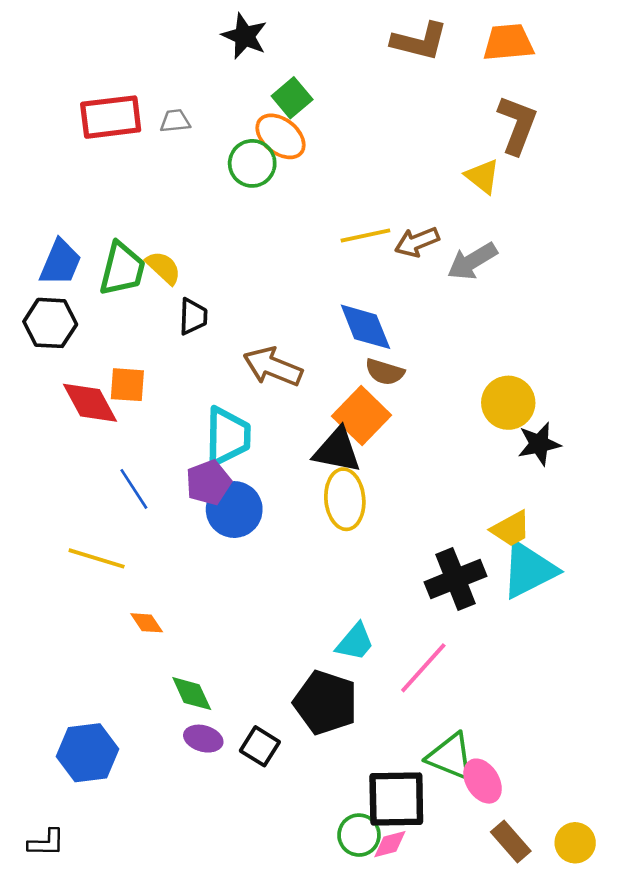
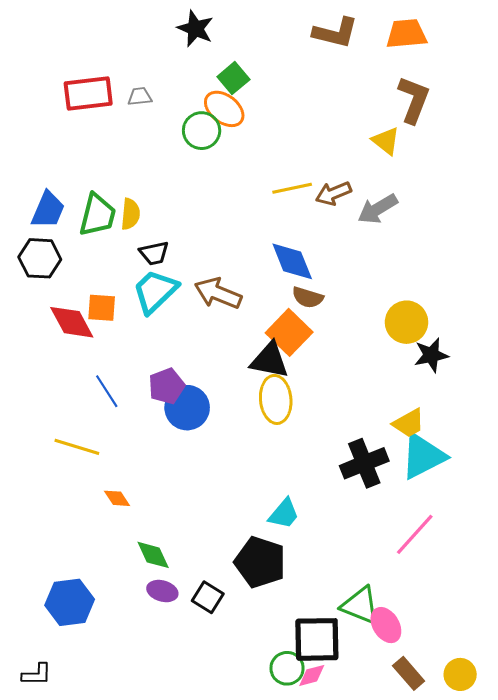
yellow semicircle: (163, 268) -> (130, 214), turned 52
black trapezoid: (193, 317) -> (154, 253), turned 76
cyan trapezoid: (228, 436) -> (155, 291), moved, turned -135
pink line: (423, 668) -> (415, 534), moved

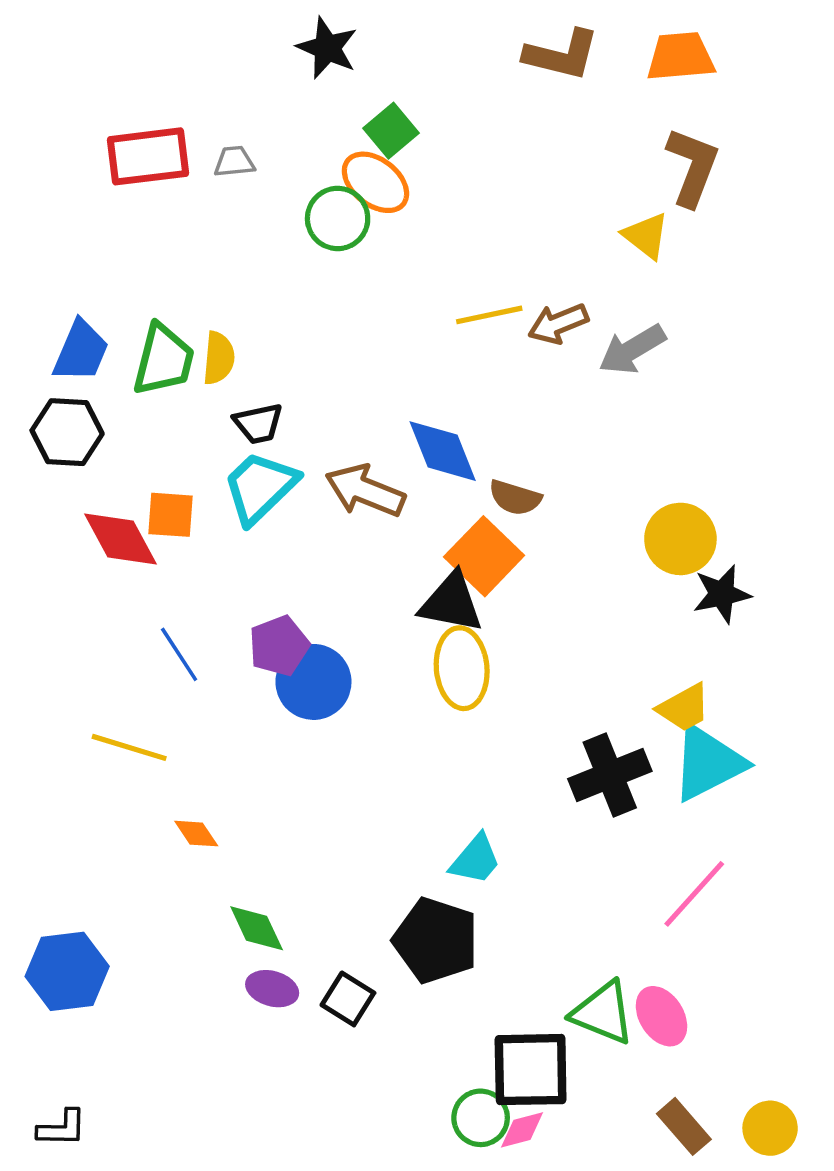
blue diamond: (292, 261) -> (443, 451), moved
blue hexagon: (70, 602) -> (67, 971), moved
pink ellipse: (386, 625) -> (661, 1016), moved

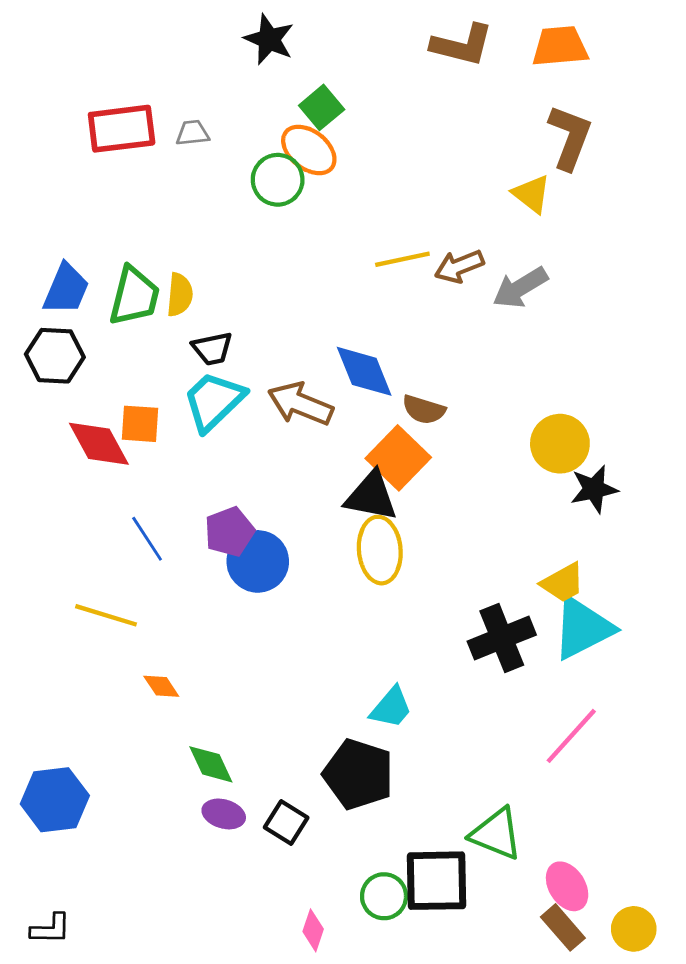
pink ellipse: (661, 1016) -> (567, 886), moved
green circle: (481, 1118) -> (384, 896), moved
pink diamond: (522, 1130) -> (313, 930), moved, turned -57

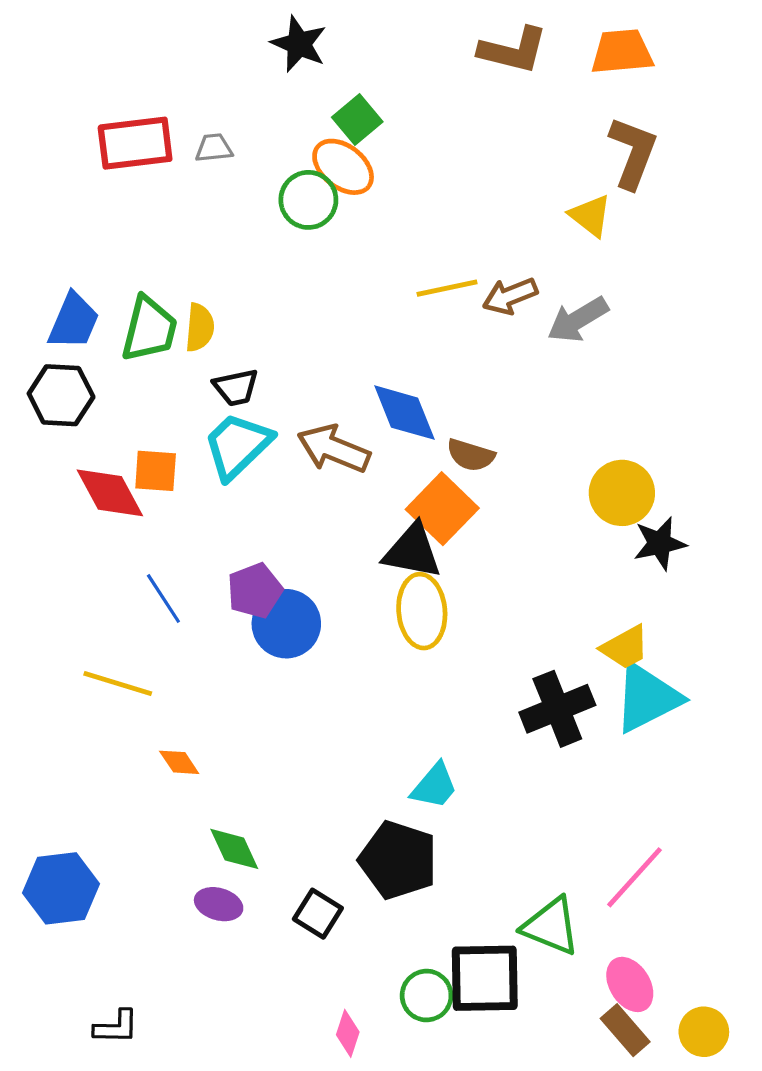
pink line: (571, 736) -> (635, 877), moved
purple ellipse: (224, 814) -> (219, 904), moved
black L-shape: (51, 929) -> (116, 1027), moved

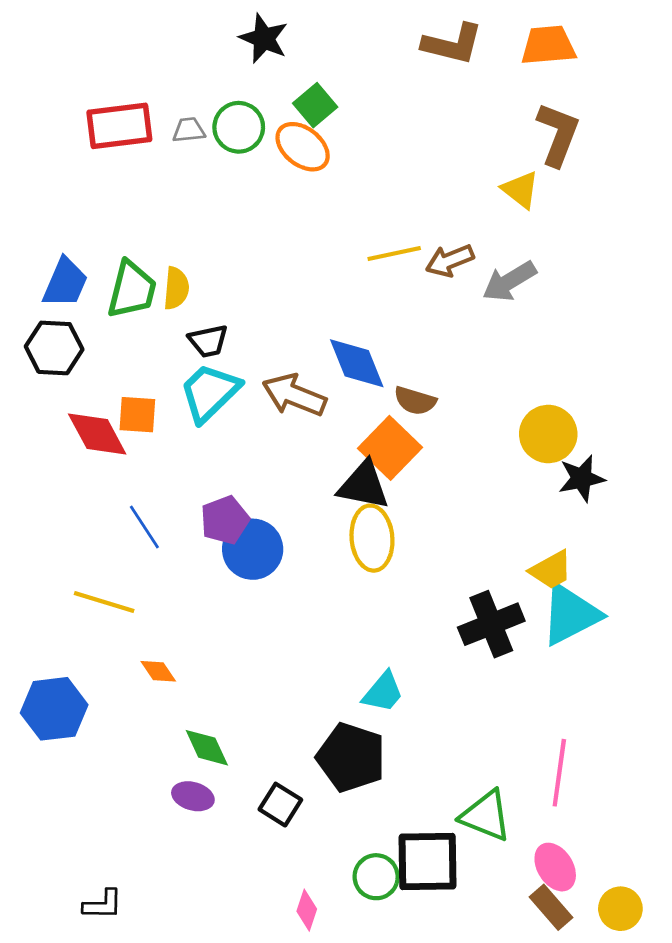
green circle: (308, 200) -> (239, 127), moved
pink line: (635, 877) -> (559, 773), turned -34
blue hexagon: (61, 888) -> (54, 709), moved

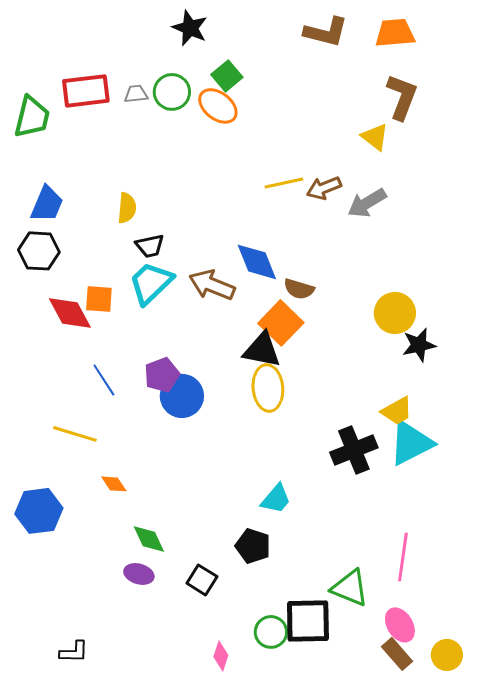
green trapezoid: (132, 290) -> (32, 117), moved
black pentagon: (351, 757) -> (253, 546), size x0.7

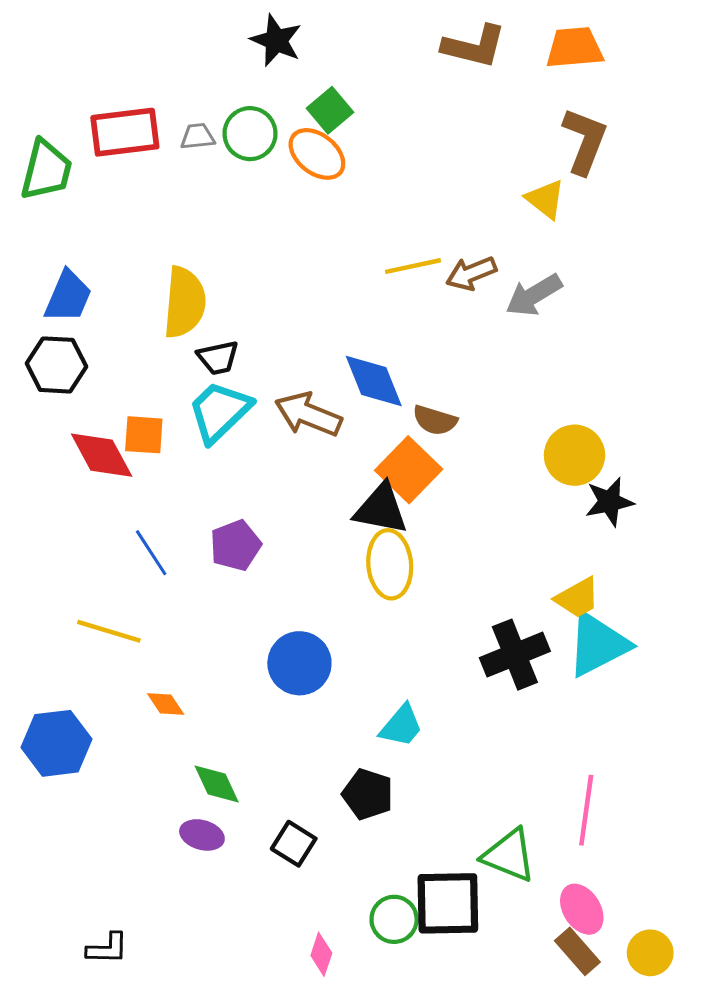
yellow semicircle: (127, 208) -> (185, 302), size x1.6
blue circle: (182, 396) -> (299, 663), moved

